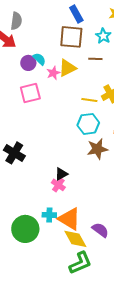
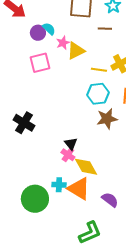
yellow triangle: (67, 68) -> (76, 51), moved
black triangle: (61, 174) -> (71, 144), turned -40
yellow diamond: (75, 239) -> (86, 167), moved

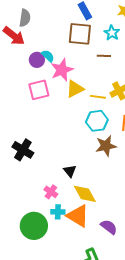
pink star: (63, 43) -> (62, 70), size x1.6
yellow triangle: (76, 51) -> (75, 89), moved
pink cross: (68, 155) -> (51, 192), moved

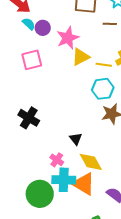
cyan semicircle: (48, 56) -> (29, 24), moved
pink square: (39, 90) -> (32, 60), moved
cyan cross: (58, 212) -> (64, 180), size x1.6

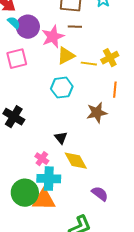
brown line: (110, 24) -> (75, 27), moved
purple circle: (43, 28) -> (28, 27), size x1.5
cyan hexagon: (103, 89) -> (62, 88), moved
orange triangle: (84, 184) -> (44, 200), moved, turned -30

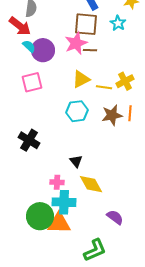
pink star: (53, 37) -> (76, 43), moved
brown star: (97, 113) -> (112, 115), moved
pink cross: (42, 159) -> (57, 182), turned -32

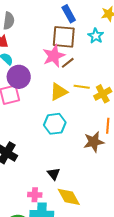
purple circle: (43, 50) -> (19, 77), moved
brown line: (90, 50) -> (68, 63), turned -40
yellow line: (104, 87) -> (82, 87), moved
brown star: (112, 115) -> (94, 142), moved

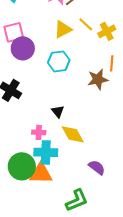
purple circle: (19, 77) -> (23, 48), moved
yellow line: (82, 87) -> (86, 24), turned 35

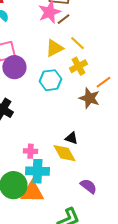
yellow cross: (107, 31) -> (78, 66), moved
orange line: (112, 63) -> (103, 82), turned 49
brown star: (98, 79) -> (89, 98), turned 30
black triangle: (58, 111) -> (71, 138), moved, turned -32

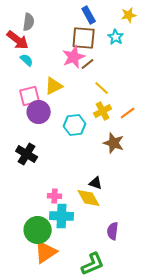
yellow triangle: (54, 48) -> (54, 86), moved
orange line: (103, 82) -> (128, 113), moved
purple semicircle: (88, 186) -> (113, 231), turned -120
orange triangle: (32, 192) -> (46, 252), moved, turned -35

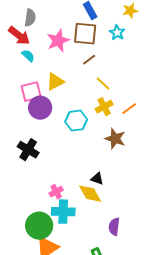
pink star: (74, 57) -> (58, 41), moved
pink cross: (55, 196) -> (56, 192), turned -32

